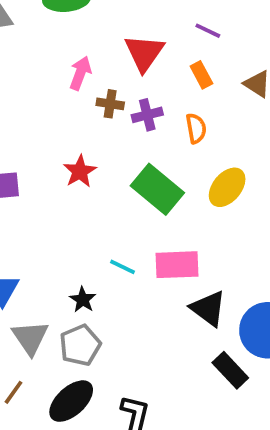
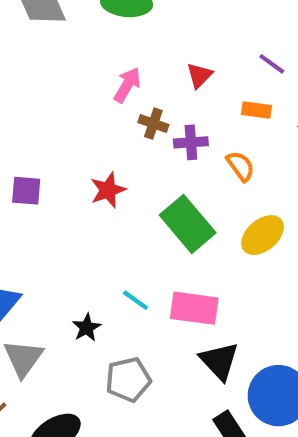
red triangle: (144, 53) -> (199, 75), size x0.6
orange rectangle: (201, 75) -> (256, 110), turned -64
orange semicircle: (196, 128) -> (240, 166), turned -36
gray pentagon: (80, 345) -> (128, 379), moved

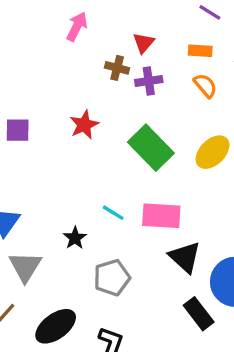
red triangle: (199, 75) -> (143, 43), moved
pink arrow: (127, 85) -> (77, 27), moved
orange semicircle: (240, 166) -> (205, 86), moved

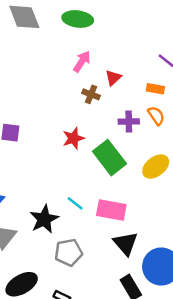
pink arrow: (77, 27) -> (82, 62), moved
purple cross: (149, 81) -> (129, 121), moved
red star: (84, 125) -> (73, 138), moved
black star: (75, 238) -> (44, 219), size x1.6

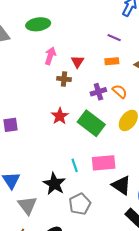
orange semicircle: (156, 116) -> (120, 91), moved
cyan line: (75, 203) -> (75, 165), turned 48

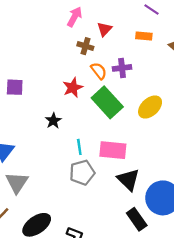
orange semicircle: (120, 91) -> (99, 71), moved
black star: (54, 184) -> (53, 121), moved, size x0.6
gray pentagon: (80, 204) -> (82, 173), moved

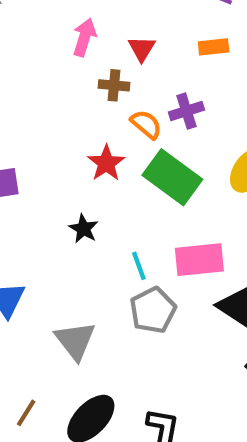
gray triangle: (17, 182) -> (75, 341), moved

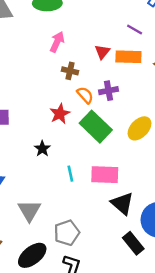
orange rectangle: (214, 47) -> (128, 57), size x1.5
red triangle: (142, 49) -> (102, 52), moved
gray pentagon: (153, 310) -> (67, 233), moved

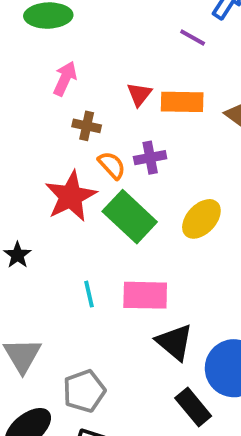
purple line: (135, 29) -> (193, 37), moved
red star: (60, 114) -> (71, 196), size x1.5
black star: (42, 149) -> (17, 255), moved

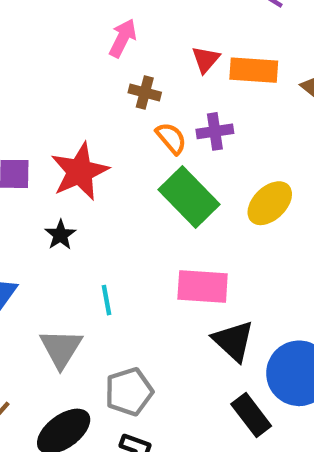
red star: (71, 196) -> (80, 171), moved
cyan line: (89, 294) -> (107, 300), moved

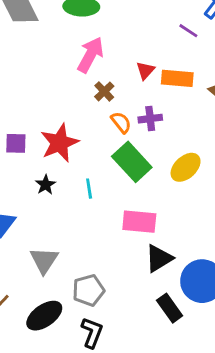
pink arrow: (123, 38) -> (90, 55), size x1.4
brown cross: (145, 93) -> (104, 91), turned 30
cyan line: (107, 300) -> (89, 189), moved
black triangle: (233, 341) -> (159, 258), turned 44

